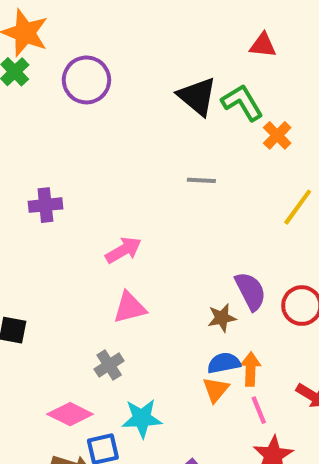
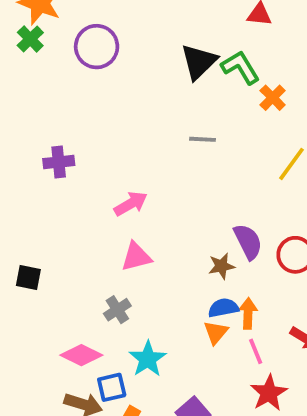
black triangle: (197, 96) -> (199, 62), turned 36
cyan star: (142, 418) -> (148, 359), turned -30

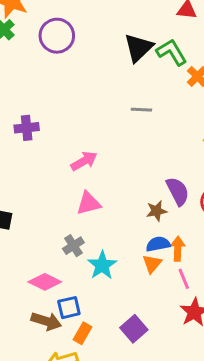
cyan star: (148, 359) -> (102, 265), moved

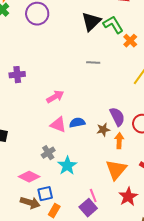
pink triangle: (89, 203) -> (58, 125), turned 36
blue semicircle: (158, 244) -> (77, 123), moved
orange arrow: (178, 249) -> (119, 141), moved
orange triangle: (152, 264) -> (116, 170), moved, size x1.6
pink line: (184, 279) -> (93, 196), moved

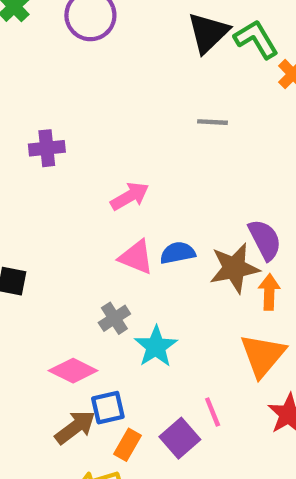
brown star: (103, 130) -> (234, 268), size x1.6
brown arrow: (30, 203) -> (75, 427), turned -54
purple square: (88, 208) -> (180, 438), moved

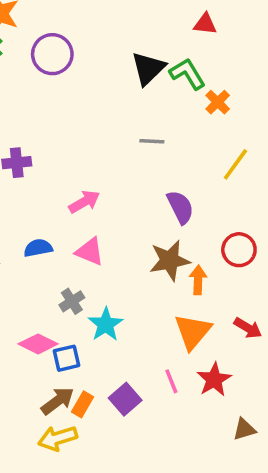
purple semicircle: (265, 240) -> (180, 207), moved
blue semicircle: (178, 253) -> (38, 248), moved
blue square: (108, 408) -> (67, 358), moved
pink line: (213, 412) -> (171, 381), moved
brown arrow: (75, 427) -> (58, 401), moved

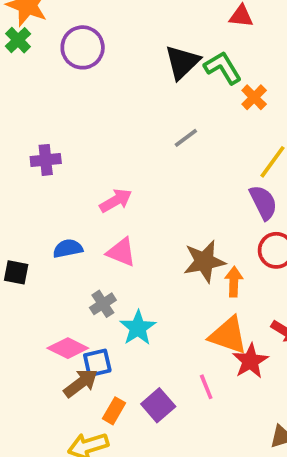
gray line: (152, 141) -> (186, 138), turned -40
purple semicircle: (180, 207) -> (263, 202), moved
orange triangle: (193, 332) -> (228, 335), turned -51
red star: (214, 380) -> (250, 361), moved
brown arrow: (58, 401) -> (81, 383), moved

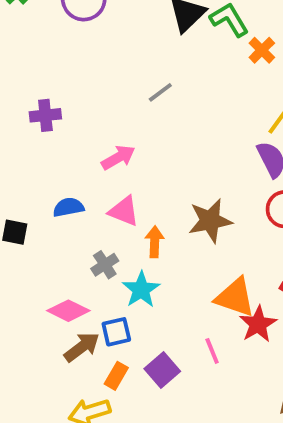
gray line: (186, 138) -> (160, 92), moved
orange arrow: (234, 282) -> (155, 242), moved
blue square: (97, 363) -> (116, 332), moved

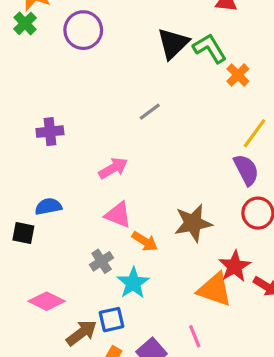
blue semicircle: (68, 207) -> (48, 206), moved
orange arrow: (155, 242) -> (145, 241), turned 120
pink diamond: (68, 311) -> (47, 301), moved
red star: (258, 324) -> (235, 266), moved

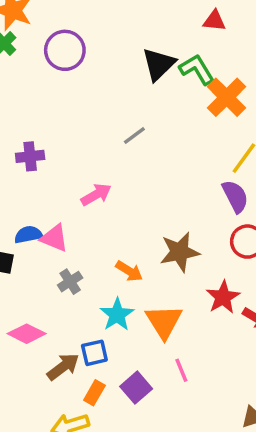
orange cross: (238, 75) -> (227, 97), size x1.6
pink triangle: (118, 215) -> (54, 238), moved
gray cross: (102, 261) -> (70, 282), moved
orange triangle: (215, 290) -> (164, 322), moved, turned 39

